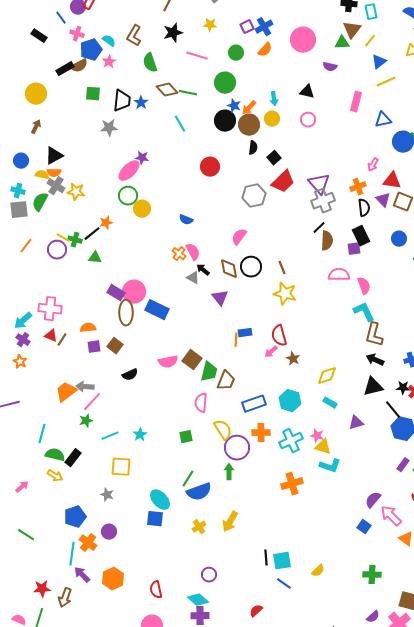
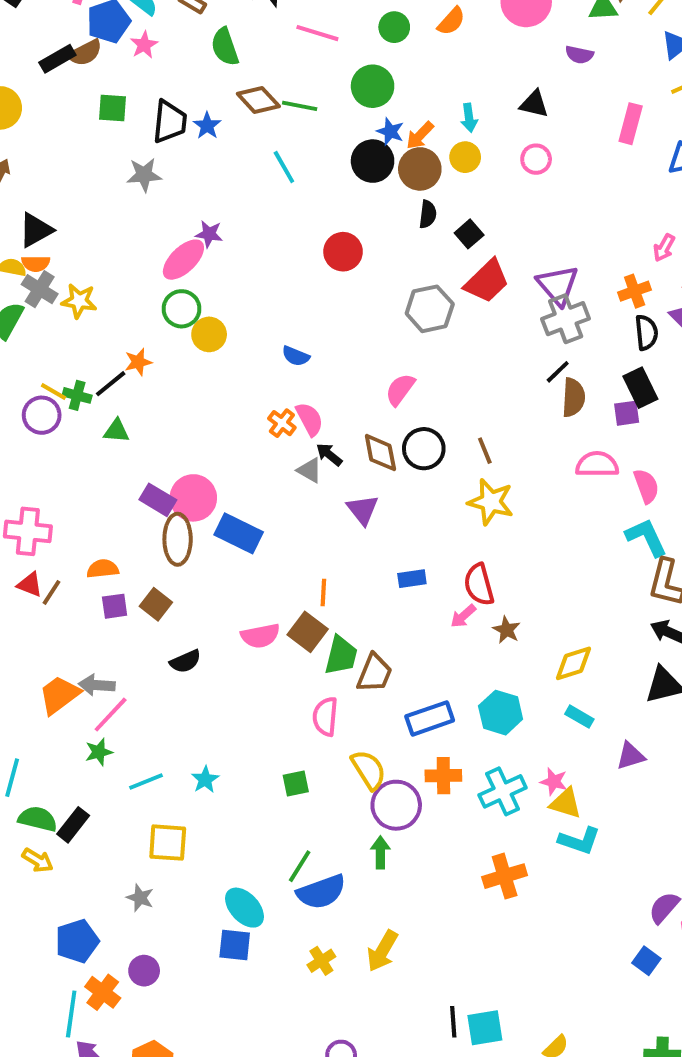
orange line: (236, 340) -> (323, 592), moved

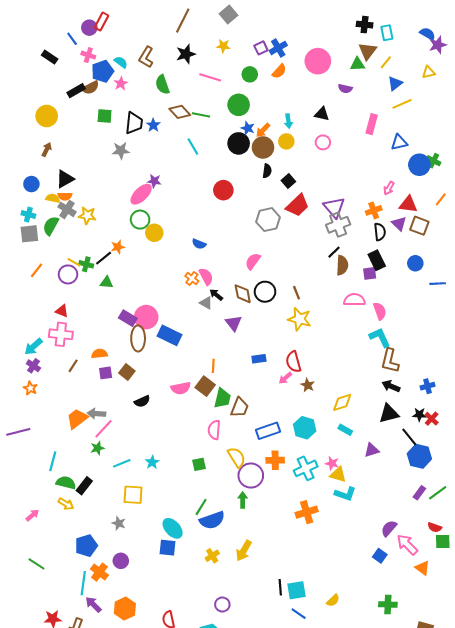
red triangle: (30, 585) -> (62, 311), moved

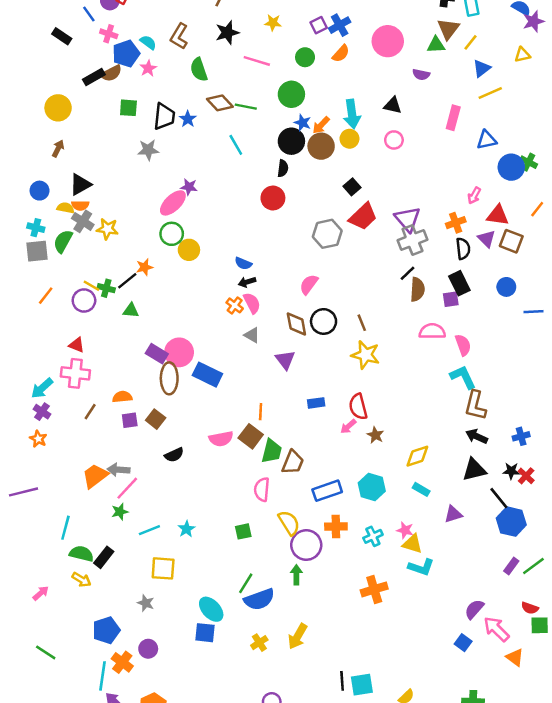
cyan arrow: (288, 121) -> (352, 114), size x1.6
black semicircle: (267, 171) -> (283, 168), moved
black arrow: (216, 295) -> (247, 282), moved, turned -56
cyan cross: (306, 468) -> (373, 536), size x0.7

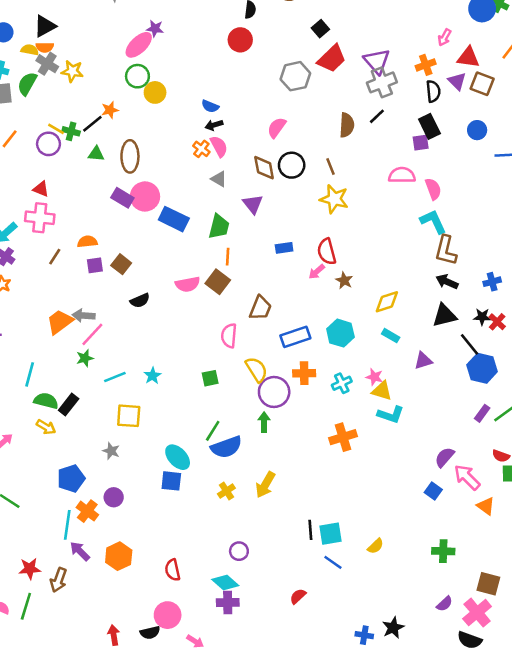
brown semicircle: (417, 289) -> (347, 125), moved
brown ellipse: (169, 378) -> (130, 156), moved
green trapezoid: (272, 451) -> (219, 227), moved

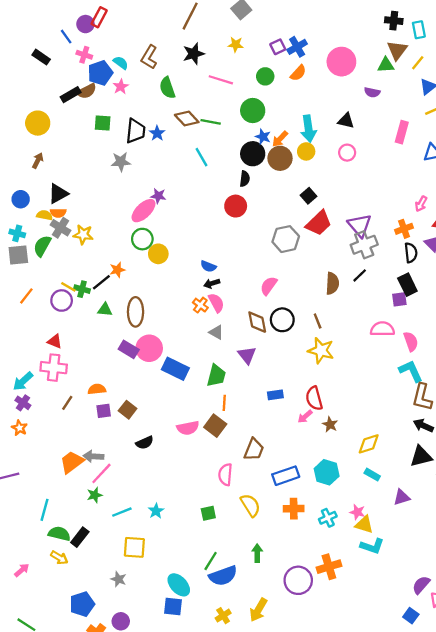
purple circle: (274, 392) -> (298, 580), moved

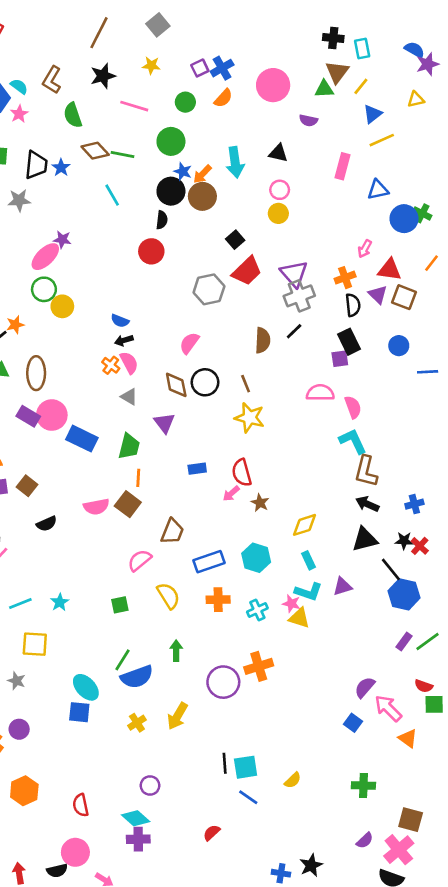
yellow circle: (306, 151) -> (278, 213), moved
pink semicircle: (225, 475) -> (140, 560), turned 45
cyan rectangle: (372, 475) -> (308, 560), turned 35
cyan L-shape: (372, 546) -> (308, 592), moved

